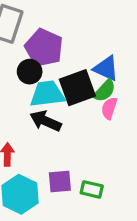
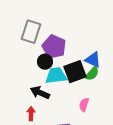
pink semicircle: (109, 108) -> (84, 105), moved
black arrow: (46, 121) -> (40, 93), moved

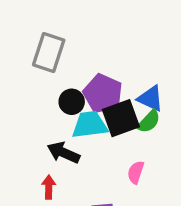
purple pentagon: (54, 47) -> (103, 94), moved

